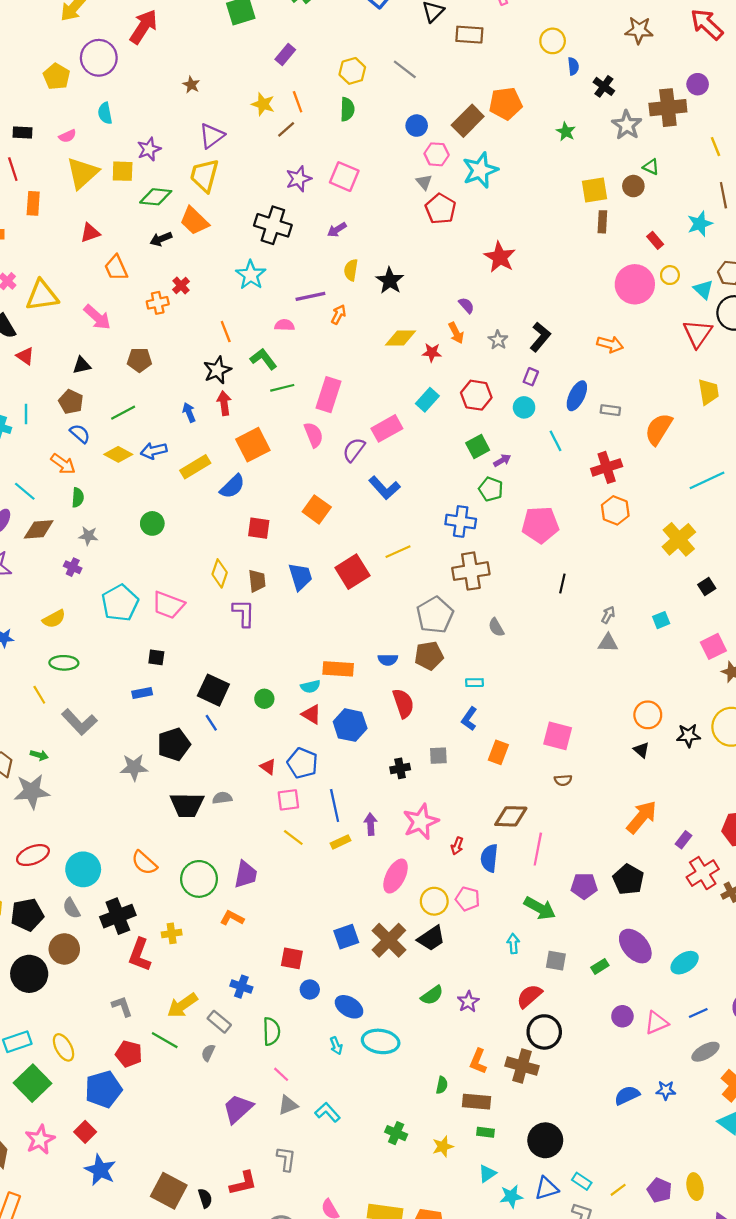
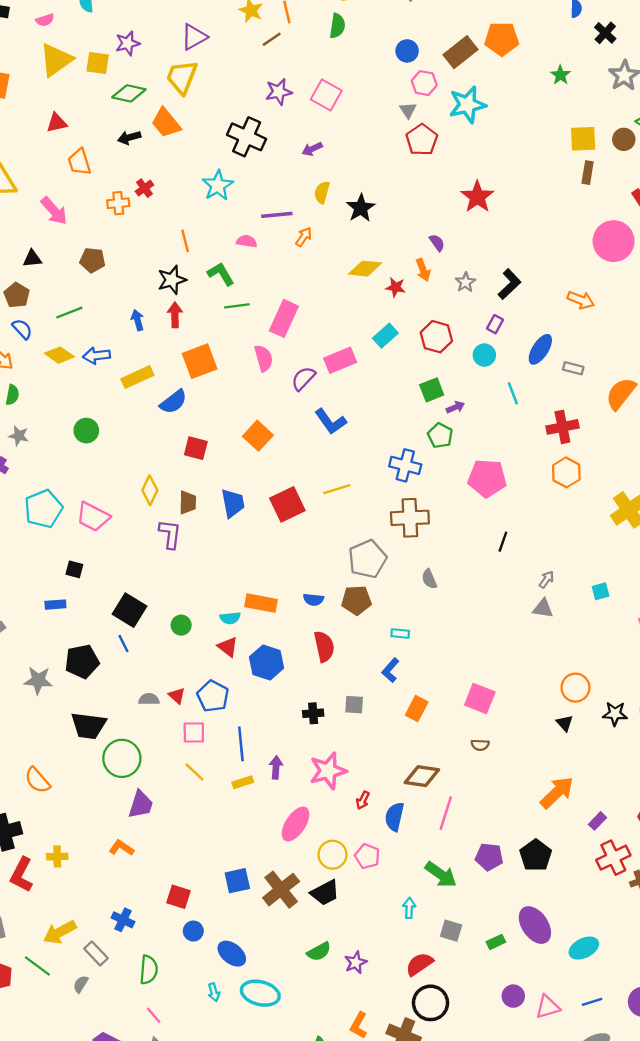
gray semicircle: (222, 798) -> (149, 699), moved
green circle: (199, 879) -> (122, 758), moved

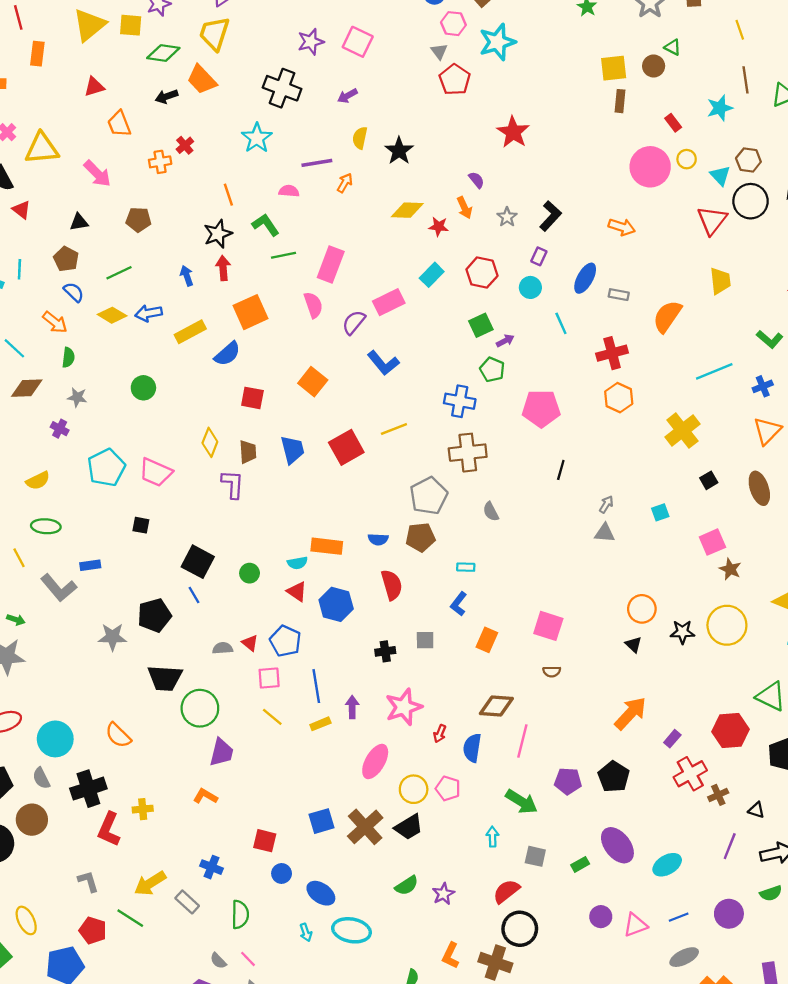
blue rectangle: (55, 605) -> (90, 565), moved
gray semicircle: (81, 984) -> (218, 961), moved, turned -72

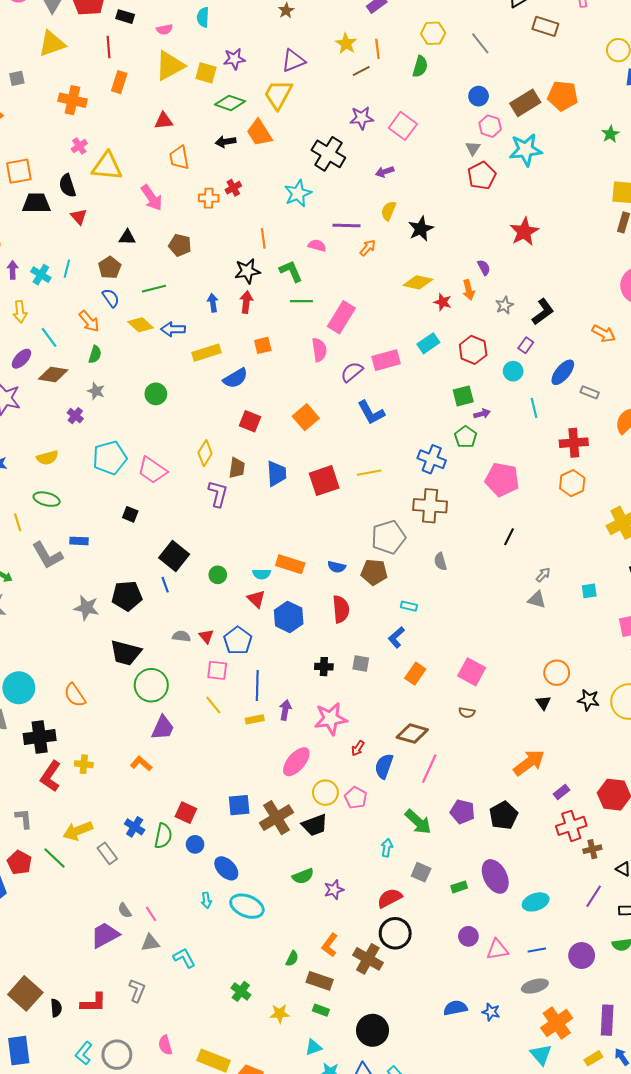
orange square: (250, 312) -> (263, 345), size x0.6
green semicircle: (240, 914) -> (163, 836), moved

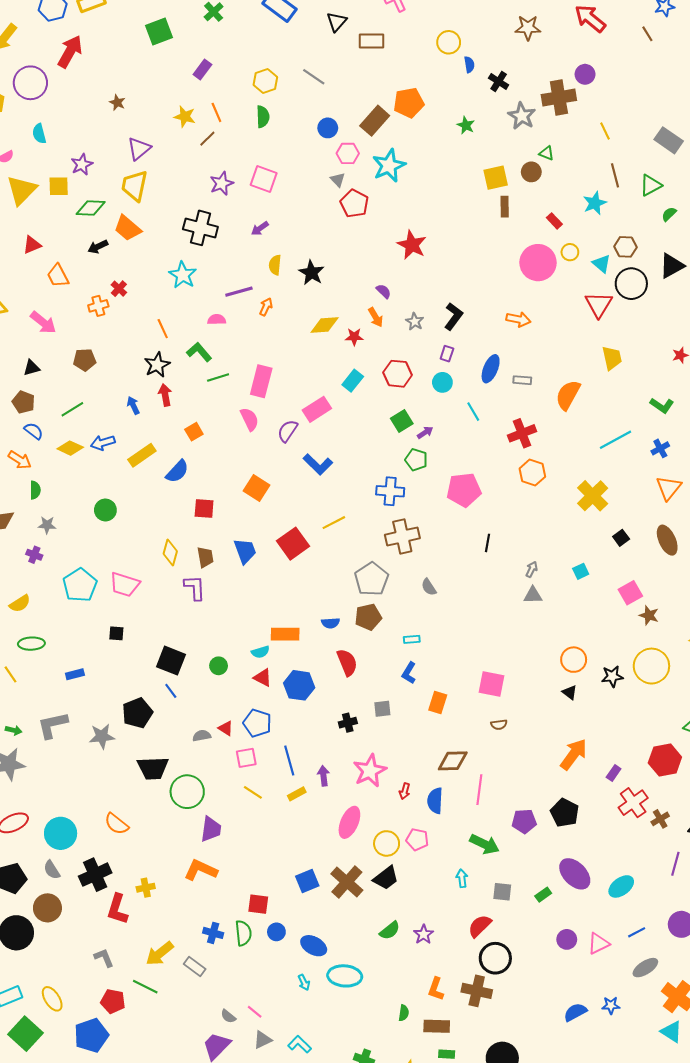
gray L-shape: (47, 555) -> (53, 725), moved, turned 124
orange L-shape: (141, 764) -> (201, 870), size x1.5

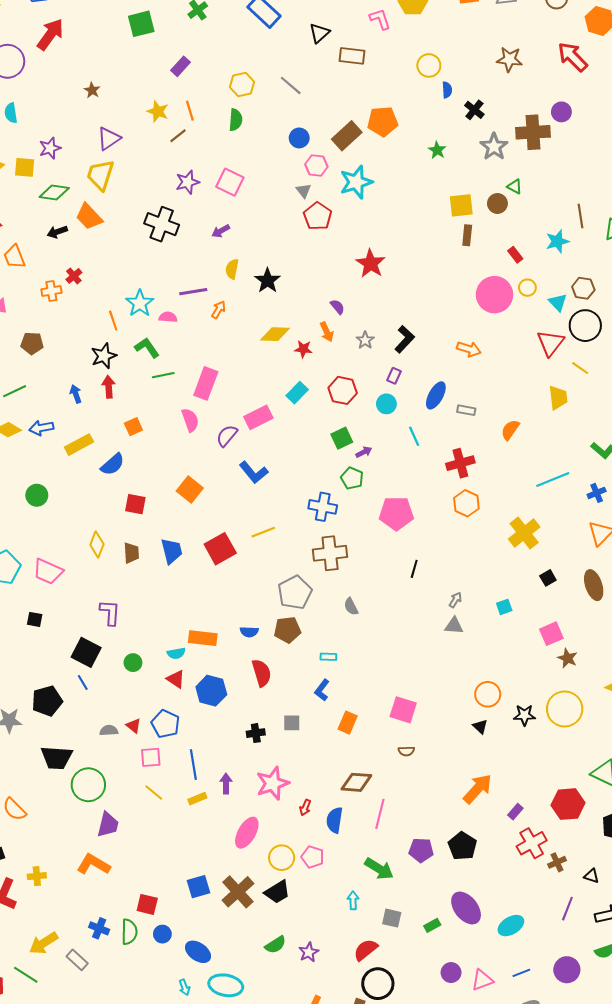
yellow line: (605, 131) -> (580, 368), moved, turned -36
cyan star: (183, 275) -> (140, 303), moved
orange semicircle: (568, 395) -> (510, 430), size x0.7
purple L-shape: (195, 588) -> (110, 612), moved

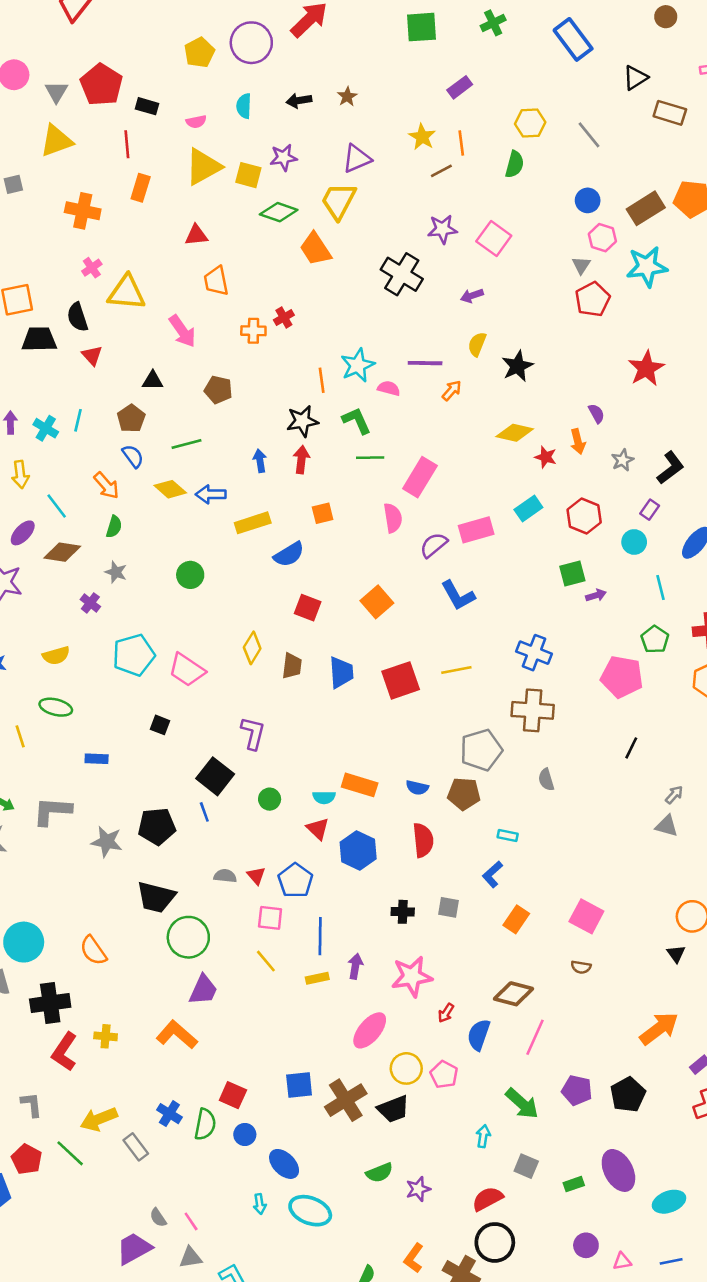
black arrow: (57, 232) -> (299, 101), moved
green pentagon: (352, 478) -> (655, 639), moved
pink triangle: (482, 980) -> (622, 1261), size x0.7

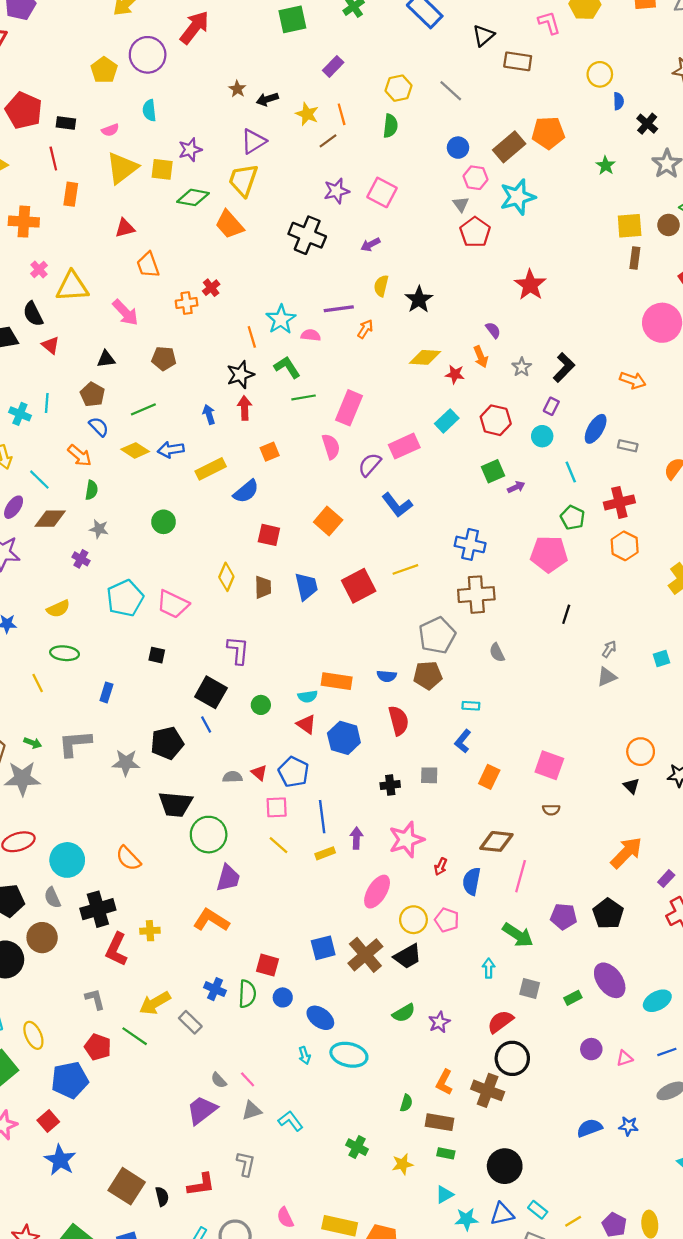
black arrow: (299, 101) -> (267, 99), moved
blue rectangle: (97, 759) -> (106, 692), turned -66
gray triangle: (667, 826) -> (607, 677), turned -30

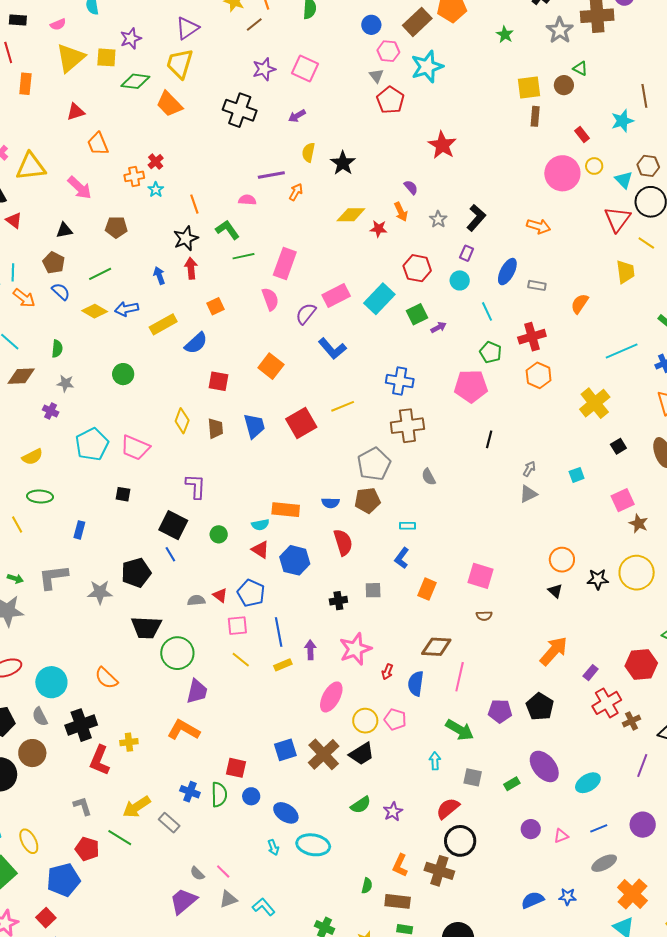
cyan star: (281, 319) -> (156, 190), moved, size x0.6
cyan rectangle: (447, 421) -> (379, 299), moved, size x1.4
orange arrow: (80, 455) -> (24, 298), moved

